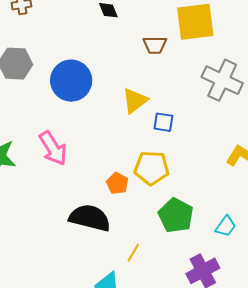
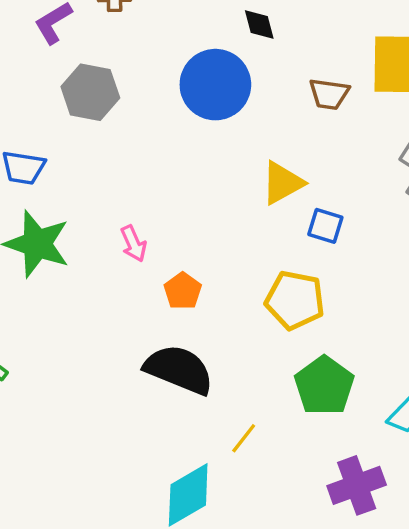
blue circle: (71, 81) -> (215, 85), moved
pink arrow: (53, 148) -> (133, 244), size x0.6
orange pentagon: (117, 183) -> (183, 291), moved

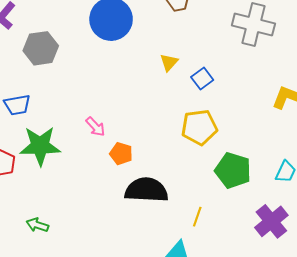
yellow triangle: (282, 183) -> (169, 62), size x0.7
blue square: (325, 226) -> (202, 79), turned -35
orange pentagon: (183, 291) -> (121, 154), moved

